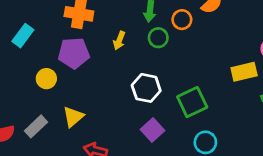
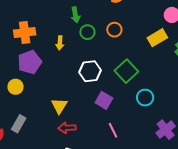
orange circle: (182, 20) -> (114, 30), moved
yellow triangle: (73, 117) -> (59, 106), moved

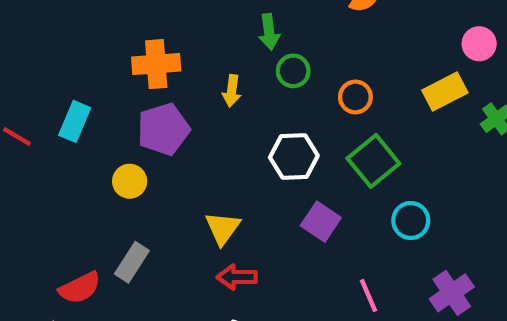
orange circle: (114, 30) -> (355, 97), moved
pink line: (113, 130) -> (369, 295), moved

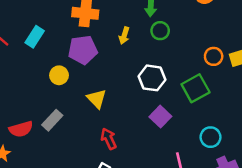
orange circle: (355, 97) -> (214, 56), moved
cyan circle: (411, 221) -> (211, 137), moved
yellow triangle: (223, 228) -> (97, 99), moved, turned -30
red arrow: (237, 277) -> (109, 139), turned 55

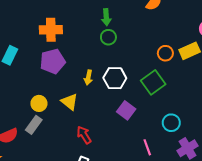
green circle: (160, 31) -> (108, 37), moved
yellow arrow: (124, 36) -> (88, 77), moved
yellow circle: (59, 75) -> (39, 103), moved

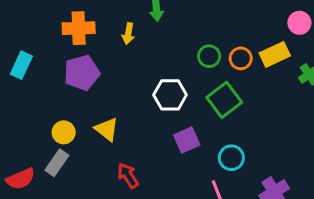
green circle: (108, 37) -> (209, 56), moved
yellow arrow: (88, 77) -> (128, 34), moved
purple square: (126, 110) -> (187, 140), turned 30
cyan circle: (171, 123) -> (231, 158), moved

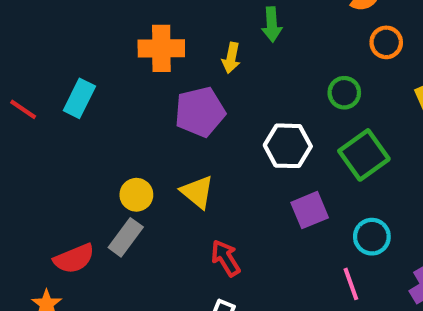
orange circle: (241, 58) -> (386, 42), moved
purple pentagon: (82, 73) -> (200, 112), moved

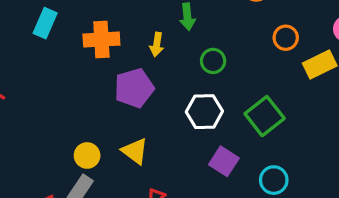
orange circle: (386, 42) -> (286, 38), moved
green circle: (344, 93) -> (213, 61), moved
cyan rectangle: (79, 98) -> (45, 23), moved
purple square: (310, 210) -> (224, 161), turned -32

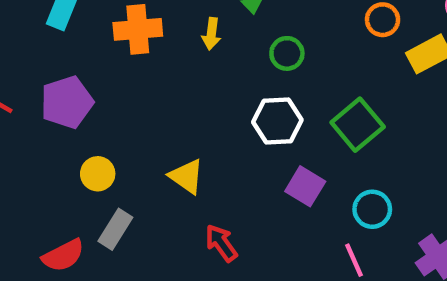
purple pentagon: (134, 88) -> (67, 102), moved
yellow circle: (87, 155) -> (98, 174), moved

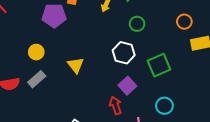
purple pentagon: (67, 102) -> (54, 16), moved
cyan circle: (372, 209) -> (164, 106), moved
red arrow: (221, 243) -> (115, 105), moved

